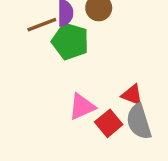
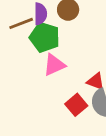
pink triangle: (82, 107) -> (54, 65), moved

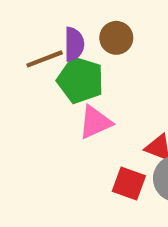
red square: (76, 105) -> (129, 183), turned -30

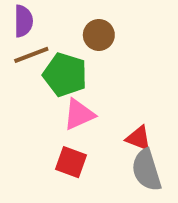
purple semicircle: (74, 44) -> (23, 21), moved
red square: (129, 183) -> (71, 162), moved

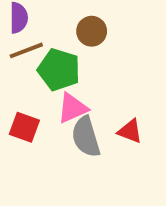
red square: (71, 162) -> (24, 127), moved
gray semicircle: (146, 170) -> (86, 137), moved

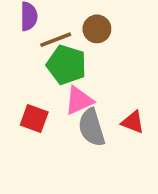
brown line: (26, 50) -> (56, 40), moved

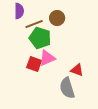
red square: (34, 119) -> (34, 64), moved
gray semicircle: (92, 127) -> (67, 88), moved

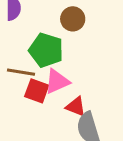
brown line: (34, 24) -> (21, 72), moved, turned 30
red triangle: (77, 70) -> (76, 107), moved

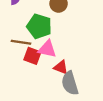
pink triangle: (57, 82) -> (47, 49), turned 36

